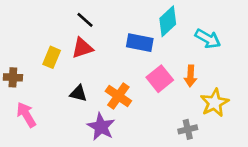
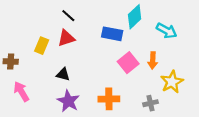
orange cross: (118, 96) -> (109, 99), moved, turned -36
purple star: (101, 127) -> (68, 101), moved

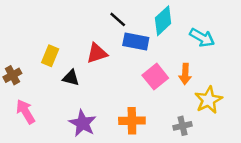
black line: (68, 16) -> (118, 19), moved
red triangle: (66, 38) -> (97, 53), moved
brown cross: (11, 62) -> (12, 75), turned -32
black triangle: (63, 74) -> (71, 78), moved

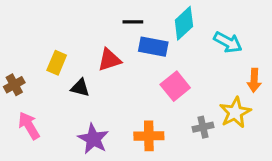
black line: (118, 19) -> (133, 22), turned -42
orange arrow: (185, 74) -> (254, 80), moved
gray cross: (183, 126) -> (203, 127), moved

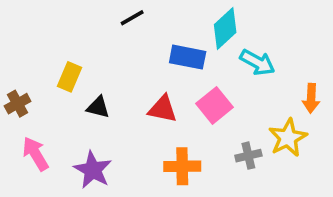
black line: (133, 22) -> (132, 18), moved, turned -30
cyan arrow: (228, 42) -> (257, 62), moved
red triangle: (109, 60) -> (163, 109), moved, turned 30
purple star: (93, 139) -> (93, 170), moved

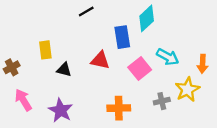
blue rectangle: (188, 57) -> (122, 37), turned 70
cyan arrow: (257, 62) -> (168, 57), moved
yellow rectangle: (69, 77) -> (45, 50), turned -30
red triangle: (163, 109) -> (100, 60), moved

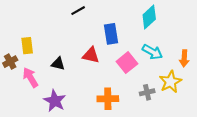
cyan diamond: (147, 18) -> (149, 17), moved
yellow rectangle: (45, 50) -> (27, 46), moved
pink arrow: (23, 100) -> (30, 77), moved

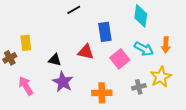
cyan diamond: (149, 17) -> (141, 16), turned -40
orange arrow: (184, 58) -> (166, 45), moved
pink arrow: (30, 77) -> (26, 86), moved
purple star: (55, 101) -> (63, 82), moved

